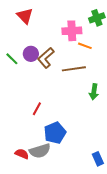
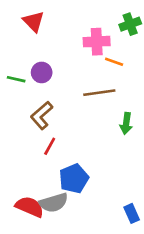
brown L-shape: (46, 58) -> (42, 115), moved
green line: (12, 59) -> (16, 79), turned -32
red semicircle: (22, 154) -> (30, 207), size x1.5

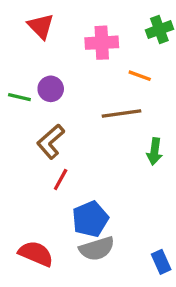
pink cross: (97, 42) -> (102, 43), moved
gray semicircle: (54, 203) -> (97, 249), moved

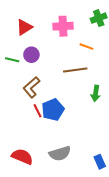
red triangle: (41, 26) -> (24, 27), moved, turned 42
red line: (61, 179) -> (38, 111), turned -56
blue pentagon: (90, 219) -> (53, 110), moved

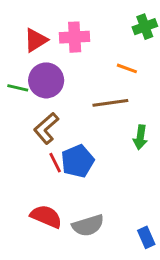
pink cross: (63, 26) -> (75, 37), moved
purple circle: (31, 55) -> (46, 80), size x1.5
red semicircle: (22, 157) -> (46, 216), moved

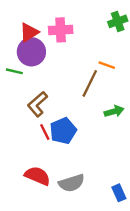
orange line: (127, 68) -> (107, 65), moved
purple circle: (46, 80) -> (31, 52), moved
brown line: (110, 103) -> (90, 83), turned -56
green arrow: (140, 137) -> (114, 111), turned -114

